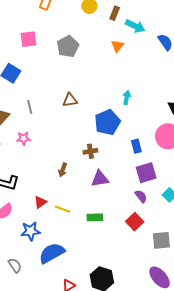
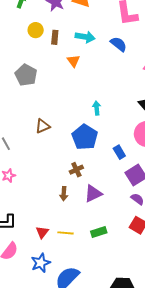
brown rectangle: (115, 13) -> (55, 37), moved
brown arrow: (63, 170) -> (64, 194), moved

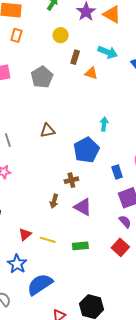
brown rectangle: (55, 37) -> (75, 57), moved
orange triangle: (73, 61) -> (91, 73), turned -48
purple triangle: (93, 193) -> (83, 207), turned 42
blue star: (41, 263) -> (17, 264), turned -30

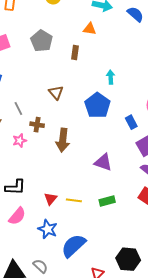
brown rectangle: (75, 57) -> (75, 52), moved
brown triangle: (48, 131) -> (56, 93), turned -49
brown cross: (71, 180) -> (37, 125), moved, turned 32
brown arrow: (54, 201) -> (63, 140), moved, size x1.6

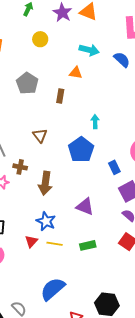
blue star: (48, 229) -> (46, 221), moved

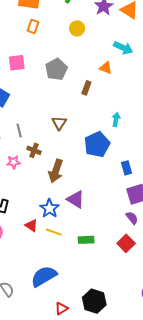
purple triangle: (85, 207) -> (76, 199), moved
red triangle: (31, 241) -> (31, 226), turned -48

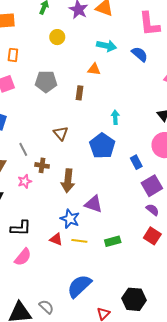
orange rectangle: (33, 26) -> (13, 55), moved
gray pentagon: (56, 69) -> (46, 82), turned -30

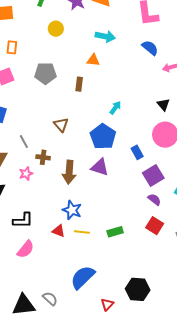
blue semicircle: (140, 54) -> (150, 48), moved
cyan arrow: (115, 117) -> (115, 108), turned 40
purple triangle: (94, 204) -> (100, 167), moved

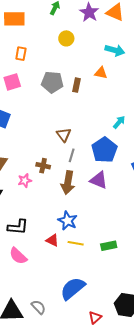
brown rectangle: (79, 84) -> (76, 85), moved
gray line: (24, 142) -> (72, 155), moved, turned 40
pink semicircle: (26, 249) -> (18, 256), turned 90

